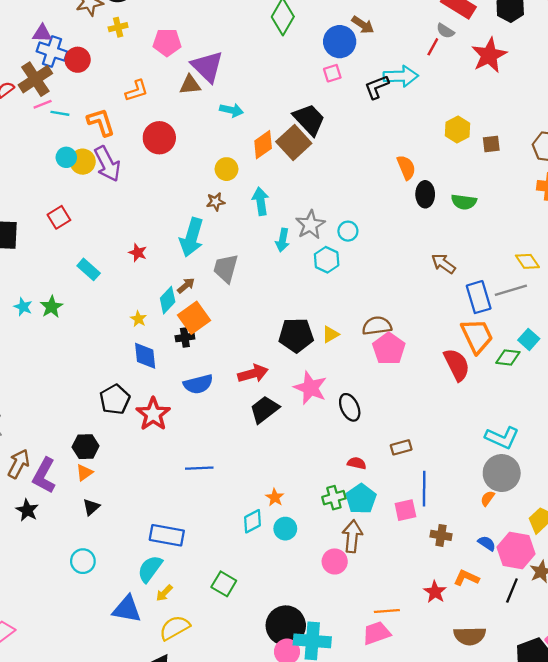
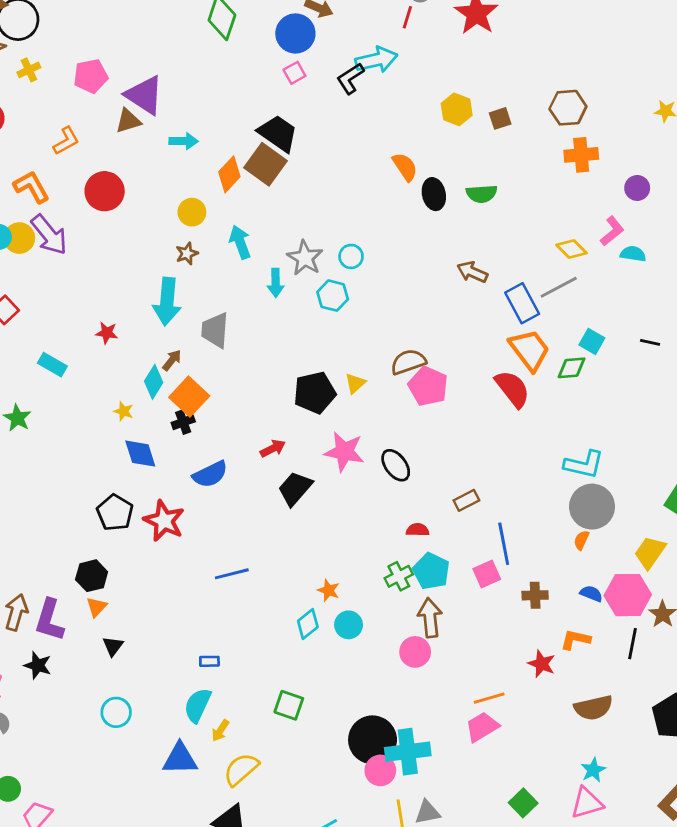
red arrow: (253, 374) -> (273, 448), size x0.7
blue rectangle: (167, 535) -> (209, 661), size x0.5

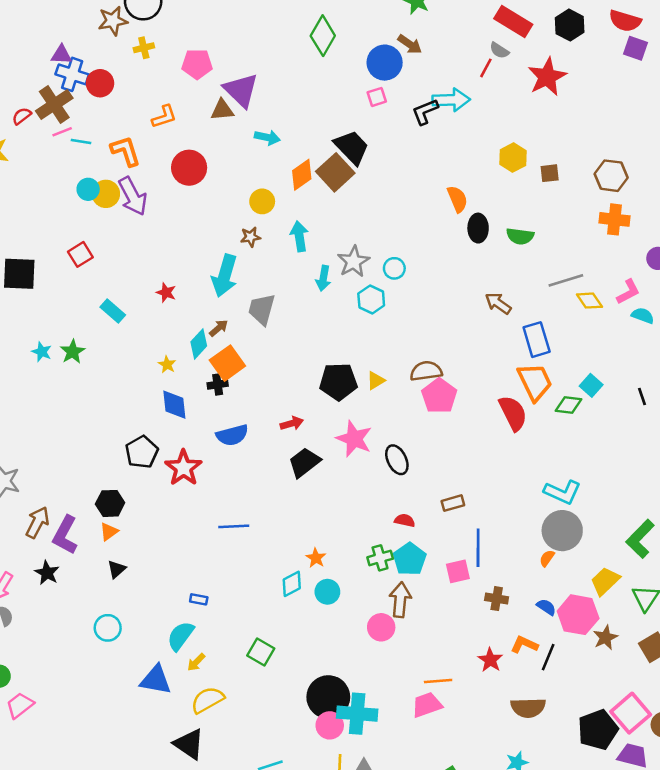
gray line: (559, 287) -> (566, 280), moved
black line: (650, 342) -> (642, 396), turned 48
black line: (633, 644) -> (548, 657), moved

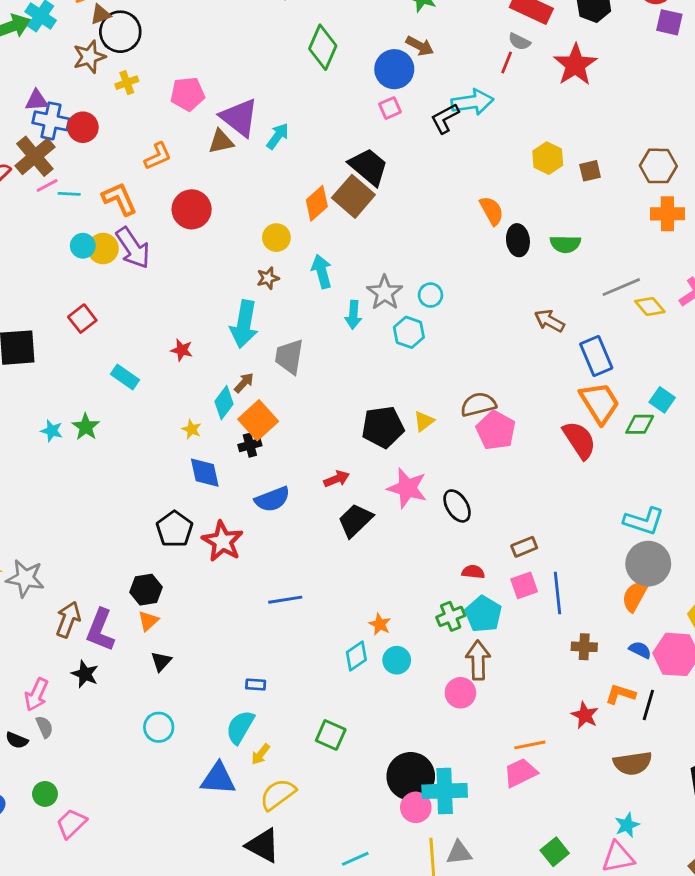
cyan arrow: (267, 137) -> (278, 136), moved, turned -60
orange semicircle: (547, 558) -> (635, 596), size x1.6
pink square: (458, 571) -> (524, 585), moved

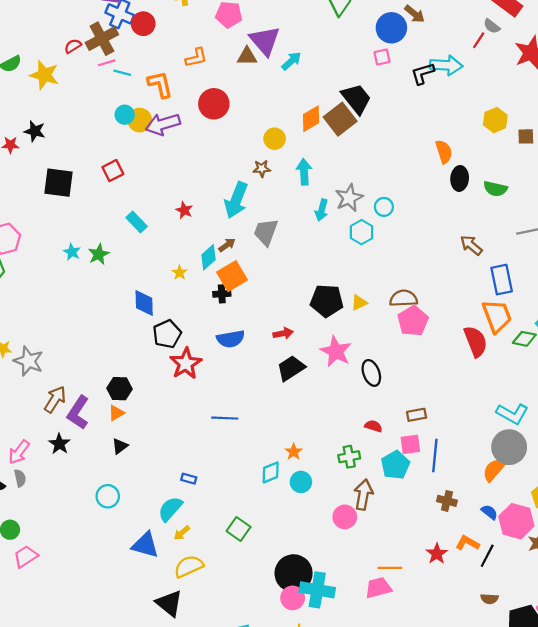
purple arrow: (133, 248) -> (163, 124), turned 96
blue diamond: (205, 473) -> (144, 303), moved
black pentagon: (175, 529) -> (167, 334), moved
cyan pentagon: (483, 614) -> (395, 465), moved
brown semicircle: (633, 763) -> (489, 599), moved, size x0.6

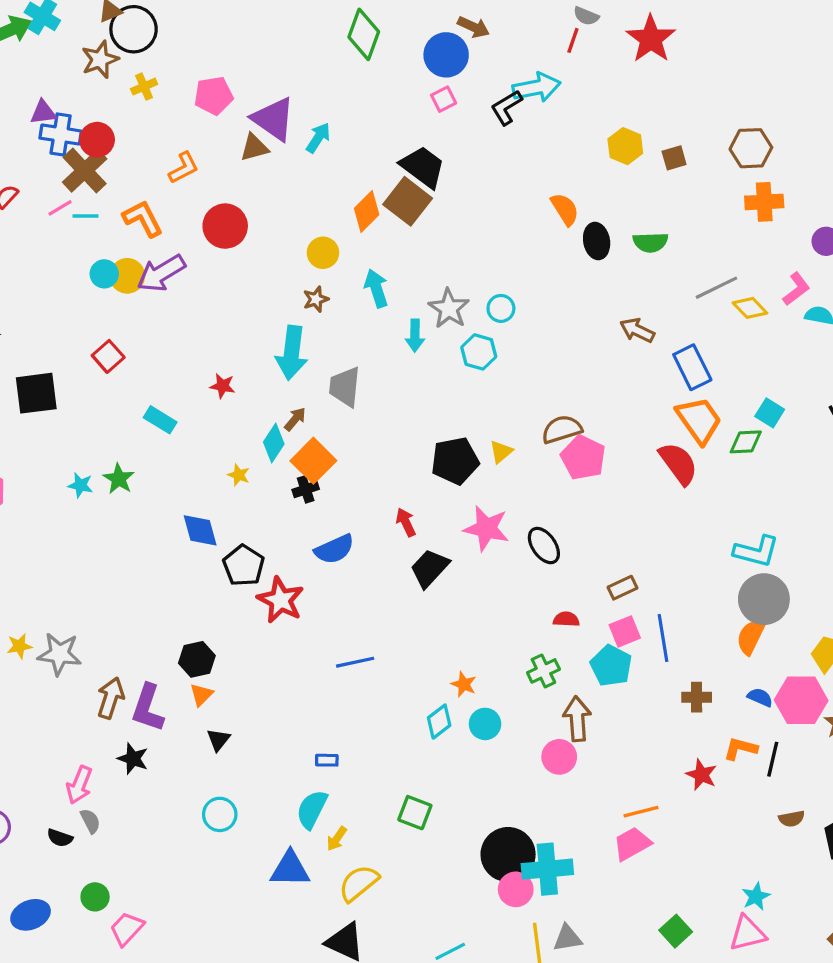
brown cross: (102, 39) -> (85, 171), moved
red arrow: (283, 333) -> (406, 522), turned -90

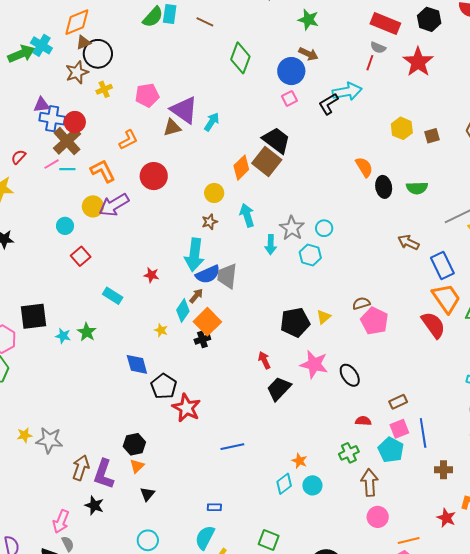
cyan circle: (104, 274) -> (65, 226), moved
black square: (36, 393) -> (33, 316), moved
brown semicircle: (562, 429) -> (361, 303), size x0.7
blue semicircle: (334, 549) -> (208, 274), moved
pink circle: (559, 757) -> (378, 517), moved

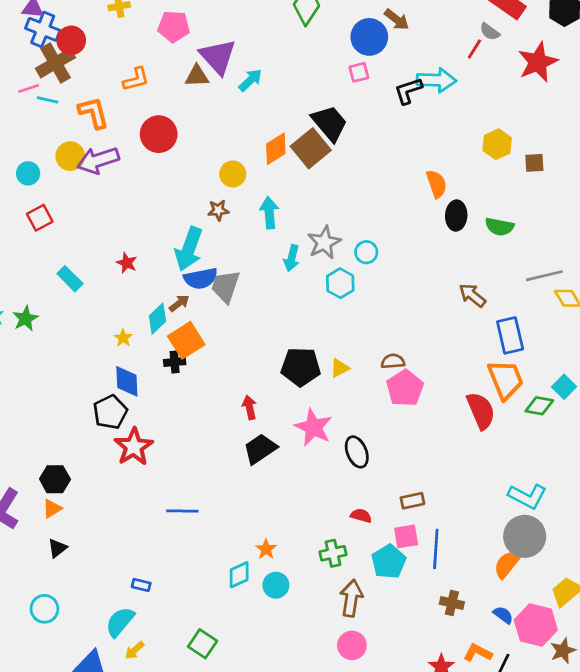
blue diamond: (137, 364) -> (127, 381), moved

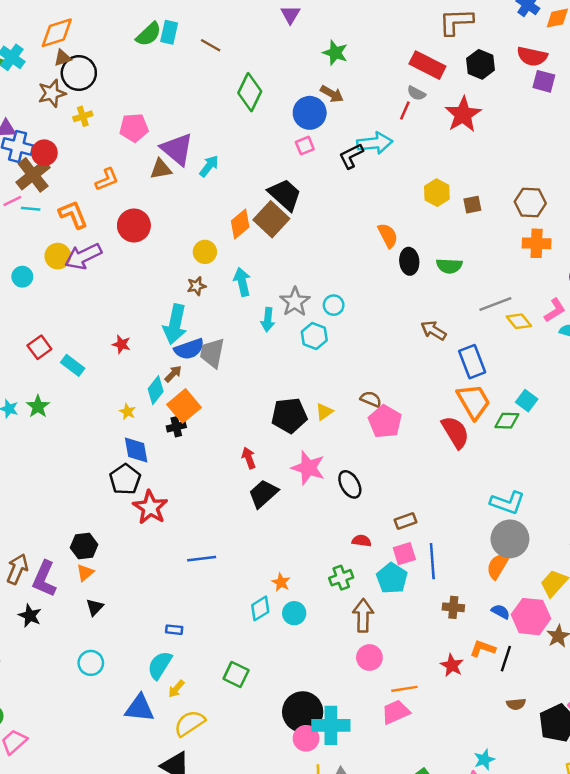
red square: (40, 218) -> (39, 347), moved
brown semicircle: (393, 361) -> (371, 399), turned 35

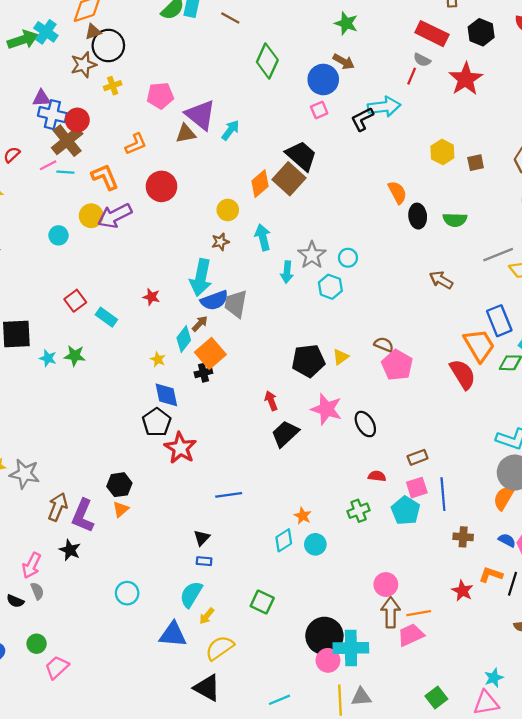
blue rectangle: (472, 362) -> (499, 321), moved
green star: (38, 406) -> (75, 356), turned -30
black triangle: (95, 607) -> (202, 538), moved
brown arrow: (363, 615) -> (391, 612), moved

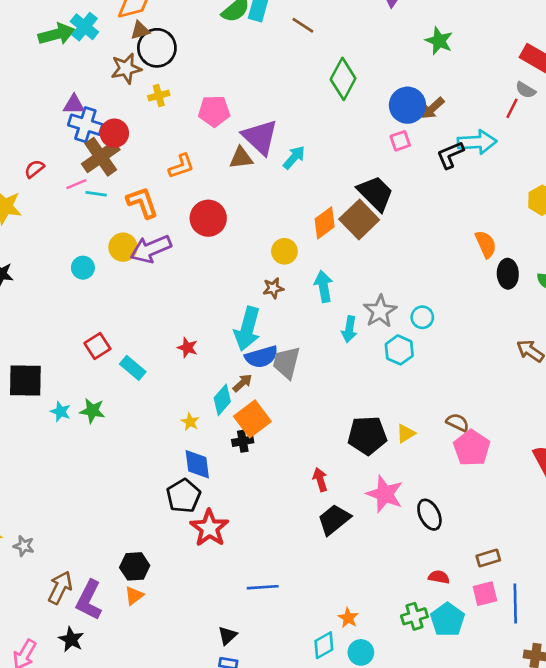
brown arrow: (344, 62) -> (433, 108), moved, turned 105
gray star: (25, 474) -> (24, 546), size x0.6
cyan pentagon: (406, 511) -> (447, 620), moved

